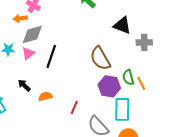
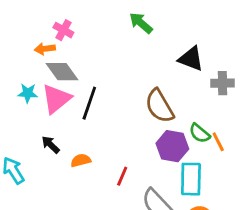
gray diamond: (32, 34) -> (62, 72), turned 70
pink triangle: (28, 53) -> (56, 99), size x1.6
green semicircle: (128, 77) -> (200, 133), turned -35

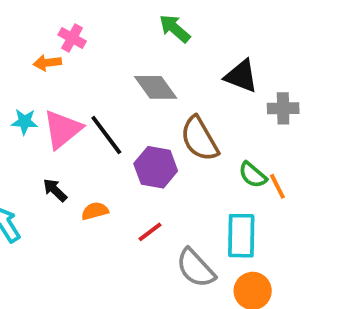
gray diamond: (62, 72) -> (156, 87), moved
black line: (89, 103) -> (106, 135), turned -56
purple hexagon: (172, 146) -> (156, 167), moved
red line: (122, 176) -> (150, 232), turned 30

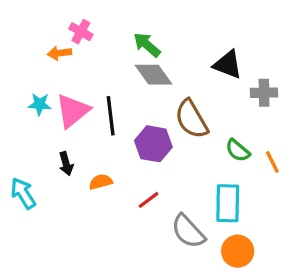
green arrow: (175, 28) -> (147, 45), moved
black line: (106, 135) -> (111, 116), turned 30
orange line: (277, 186) -> (272, 162), moved
black arrow: (55, 190) -> (66, 164), turned -150

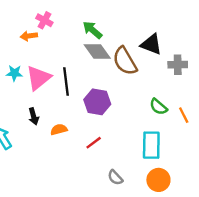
brown semicircle: (191, 119) -> (125, 61), moved
gray semicircle: (188, 231) -> (115, 178), moved, size x0.6

